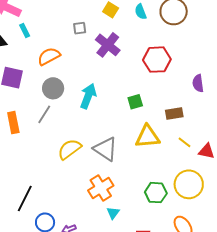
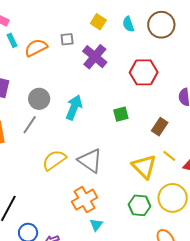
orange semicircle: (49, 56) -> (36, 48), moved
brown rectangle: (174, 113) -> (160, 127), turned -48
yellow triangle: (147, 137) -> (144, 166), moved, turned 48

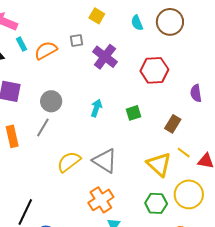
yellow square: (98, 22) -> (97, 16), moved
cyan arrow: (74, 107) -> (96, 108), moved, size x0.7

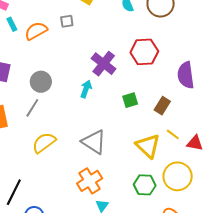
purple cross: (105, 57) -> (104, 64), moved
purple semicircle: (196, 93) -> (186, 75), size x1.5
green square: (134, 113) -> (130, 100), moved
yellow semicircle: (69, 162) -> (44, 143), moved

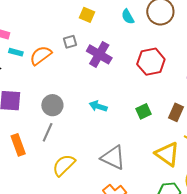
cyan rectangle: (12, 24) -> (16, 52), turned -40
purple cross: (104, 64) -> (99, 54), moved
cyan arrow: (86, 89) -> (98, 106), turned -84

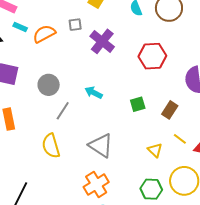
gray line: (48, 132) -> (63, 111), moved
yellow triangle: (167, 154) -> (155, 150), size x0.6
yellow semicircle: (64, 165) -> (51, 146), turned -70

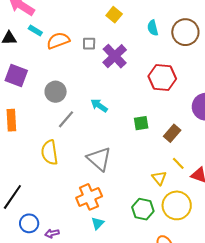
gray square: (75, 25) -> (89, 44), moved
yellow triangle: (155, 150) -> (159, 178), moved

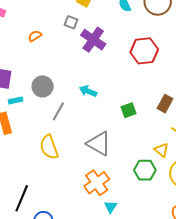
cyan rectangle: (35, 31) -> (15, 100), moved, turned -32
orange semicircle: (58, 41) -> (35, 36), size x0.6
gray square: (89, 44) -> (71, 22), moved, turned 32
green square: (141, 123) -> (128, 110), moved
green hexagon: (143, 209) -> (145, 170), moved

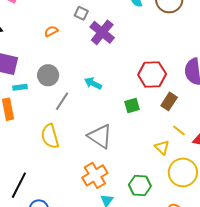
orange semicircle: (35, 36) -> (51, 31), moved
red hexagon: (144, 51) -> (152, 74), moved
green hexagon: (145, 170) -> (140, 185), moved

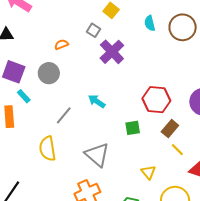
gray circle: (48, 75) -> (49, 73), moved
cyan rectangle: (20, 87) -> (24, 96), turned 48
yellow line: (179, 130) -> (177, 150), moved
yellow triangle: (162, 147) -> (148, 172), moved

